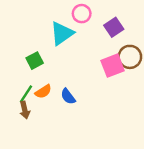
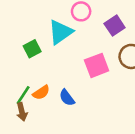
green square: (35, 61) -> (32, 49), moved
pink square: (113, 66) -> (97, 65), moved

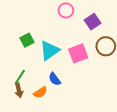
cyan triangle: (60, 32) -> (50, 50), moved
orange semicircle: (41, 93) -> (40, 92), moved

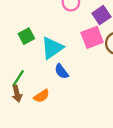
pink square: (78, 53) -> (92, 37), moved
blue semicircle: (55, 79) -> (62, 71), moved

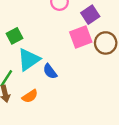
cyan triangle: (52, 48) -> (29, 60), moved

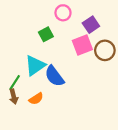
green square: (15, 36) -> (46, 34), moved
blue semicircle: (50, 71) -> (54, 76), size x1.5

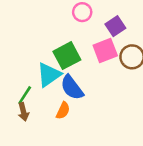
green square: (46, 34) -> (67, 56), moved, size x1.5
orange semicircle: (36, 99) -> (63, 111), moved, turned -32

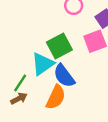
orange semicircle: (63, 111) -> (56, 97), size x1.5
brown arrow: (23, 112) -> (19, 98), turned -105

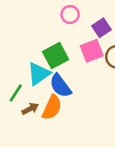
brown arrow: (19, 98) -> (30, 109), moved

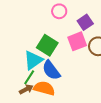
green square: (56, 56) -> (47, 45), turned -30
green line: (16, 93) -> (29, 77), moved
orange semicircle: (52, 107) -> (44, 88), turned -100

